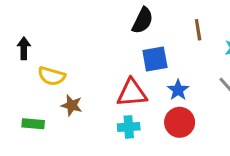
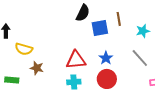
blue square: (155, 59) -> (100, 28), moved

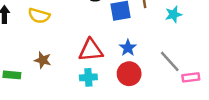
yellow semicircle: (24, 49) -> (39, 16), moved
gray line: (140, 58) -> (170, 61), moved

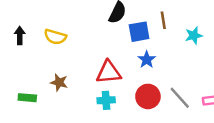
blue star: (128, 48) -> (147, 60), moved
gray line: (170, 61) -> (180, 98), moved

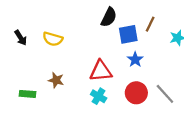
brown line: (163, 20) -> (150, 24), turned 35
black arrow: (20, 35) -> (21, 38), turned 147
cyan cross: (106, 100) -> (99, 96), turned 35

